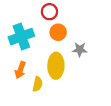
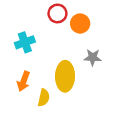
orange circle: (58, 32) -> (80, 24), moved
cyan cross: (21, 37) -> (25, 42), size x0.7

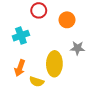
red circle: (57, 13) -> (39, 10), moved
yellow semicircle: (44, 98) -> (37, 82), turned 96

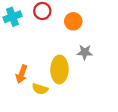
cyan cross: (21, 36) -> (12, 17), moved

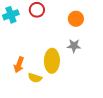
orange circle: (73, 21) -> (76, 19), moved

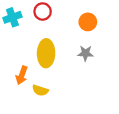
yellow ellipse: (52, 61) -> (46, 53), moved

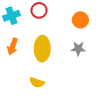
orange arrow: (22, 75) -> (13, 46), moved

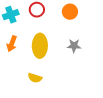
orange circle: (80, 20) -> (70, 12), moved

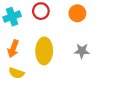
yellow semicircle: (35, 78) -> (16, 73), moved

